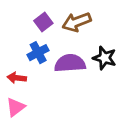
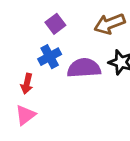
brown arrow: (77, 22) -> (110, 24), moved
red arrow: (17, 78) -> (27, 84), turned -84

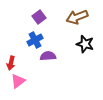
purple semicircle: (84, 68) -> (48, 56), moved, size x0.7
red arrow: (27, 84) -> (11, 63), moved

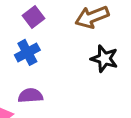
purple semicircle: (48, 56) -> (30, 96), moved

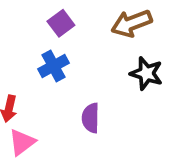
purple semicircle: (30, 96) -> (91, 118), moved, turned -85

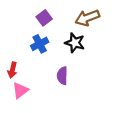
black star: (146, 73) -> (75, 43), moved

